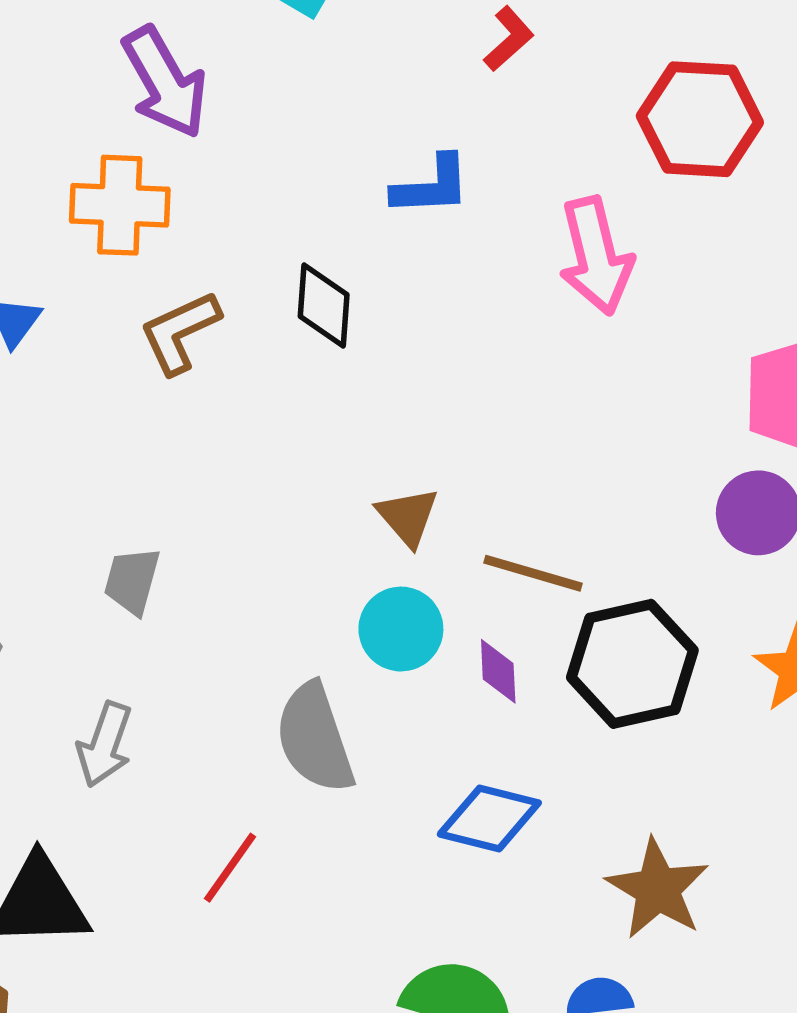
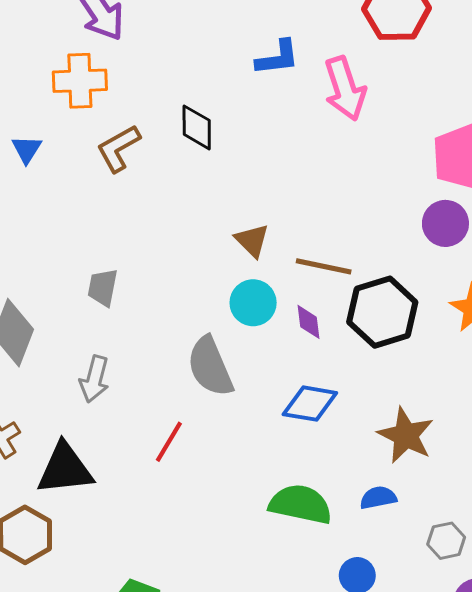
blue L-shape: (431, 186) -> (278, 58), moved

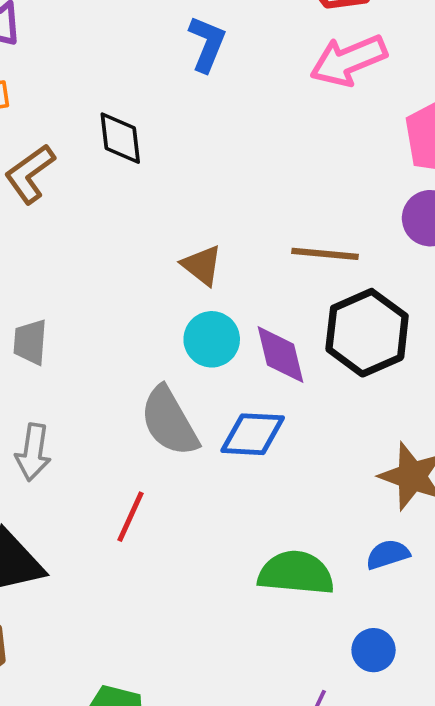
blue L-shape: (278, 58) -> (207, 44), turned -54
pink arrow: (345, 88) -> (348, 60), moved, turned 92
brown line: (324, 266) -> (325, 254), moved
purple diamond: (309, 322) -> (280, 355), size x1.5
blue diamond: (310, 404) -> (253, 434), moved

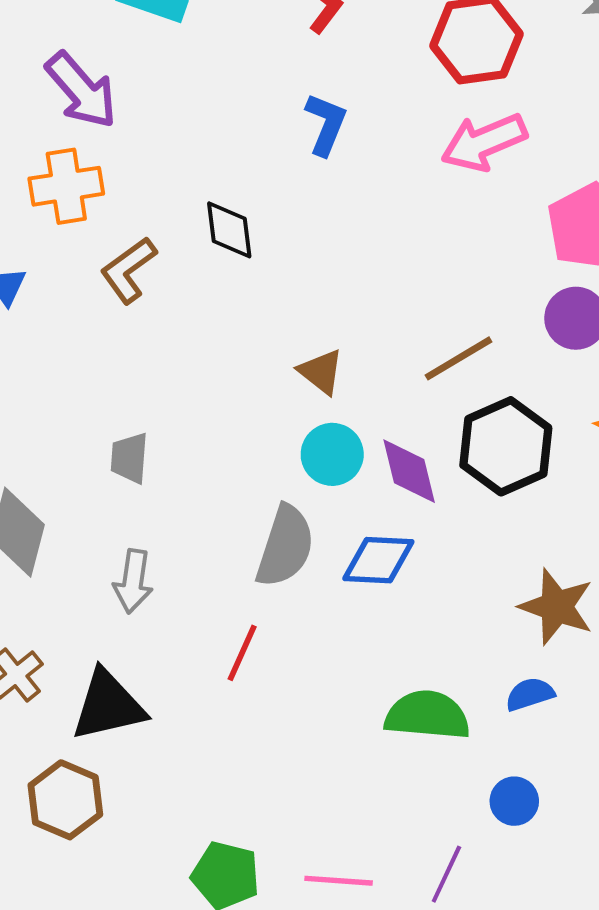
brown line: (325, 254) -> (458, 358), turned -36
gray semicircle: (169, 421) -> (285, 546), turned -132

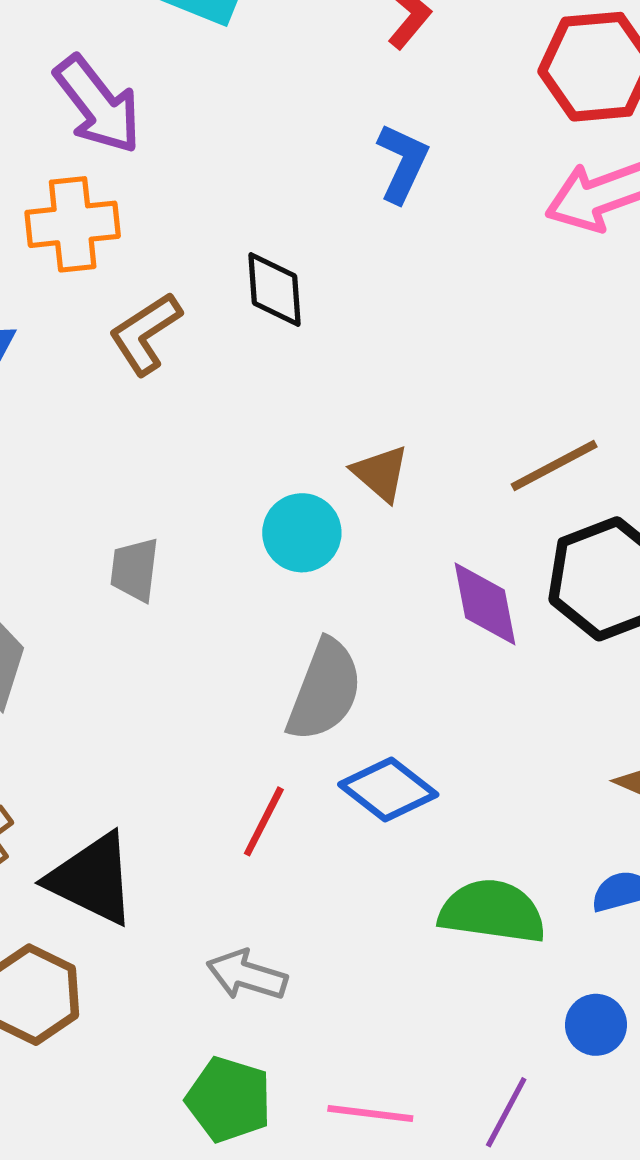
cyan circle: (332, 454) -> (302, 533), moved
blue diamond: (378, 560) -> (388, 790), moved, turned 32
gray arrow: (133, 581) -> (247, 975), moved, turned 96
black triangle: (108, 706) -> (92, 879), turned 36

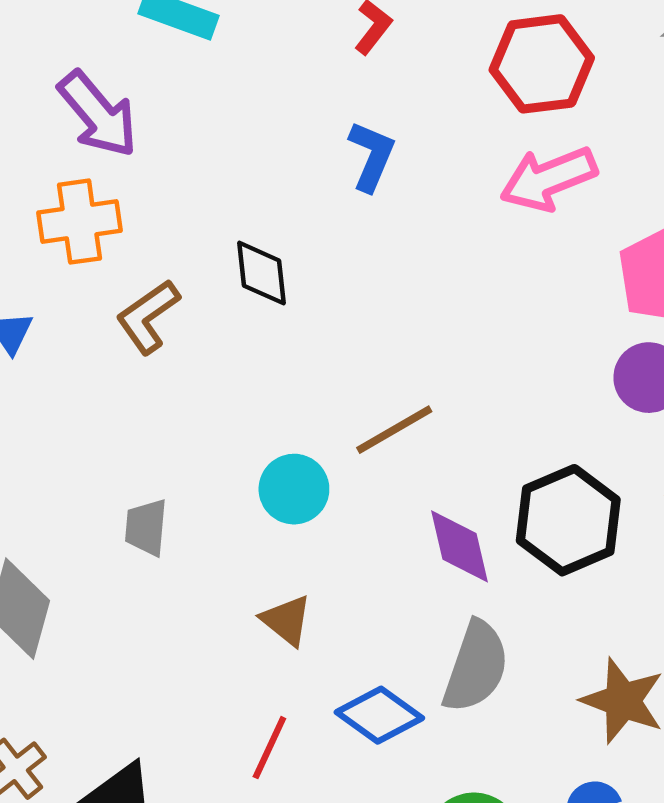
brown line: (554, 466) -> (394, 430), moved
brown triangle: (381, 473) -> (286, 620), moved
gray semicircle: (325, 690) -> (476, 667), moved

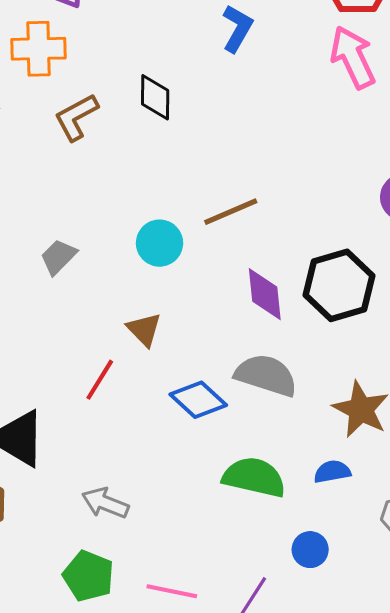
pink arrow: (548, 179) -> (353, 57), turned 80
gray trapezoid: (146, 527) -> (58, 257), turned 33
gray semicircle: (476, 667) -> (266, 375), turned -98
red line: (269, 748) -> (100, 380), moved

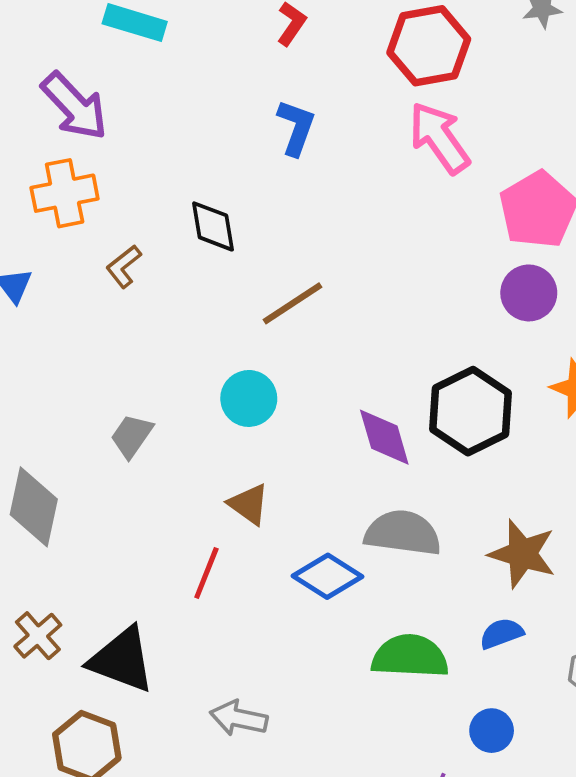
brown L-shape: (76, 117) -> (124, 266), size x0.7
brown line: (231, 212) -> (293, 303), moved

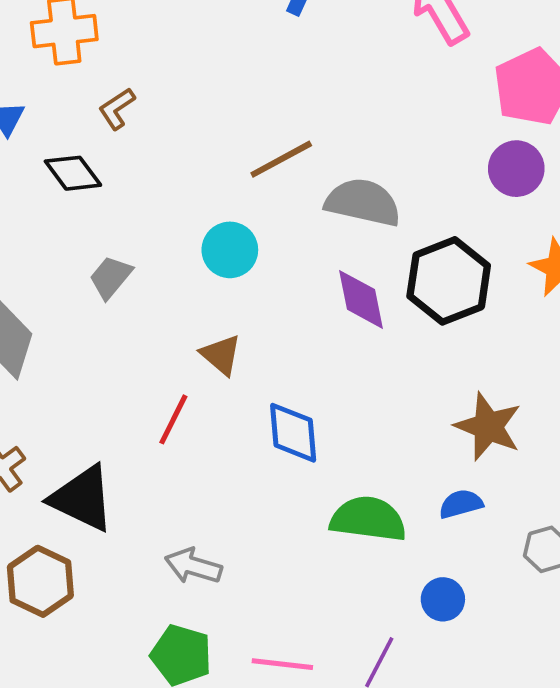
black diamond: (213, 226) -> (73, 173), moved, turned -32
gray semicircle: (403, 533) -> (363, 202), moved
blue diamond: (328, 576) -> (293, 433), turned 48

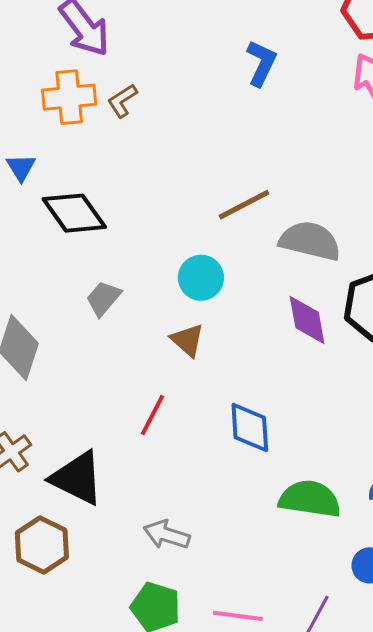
brown L-shape: (117, 109) -> (122, 101), moved
black diamond: (73, 173) -> (74, 213), size x1.4
brown triangle: (221, 355) -> (188, 340), moved

